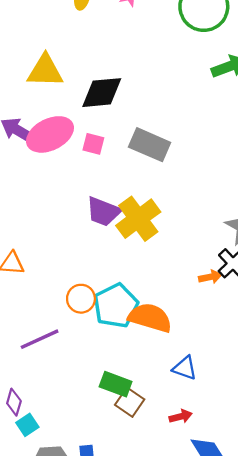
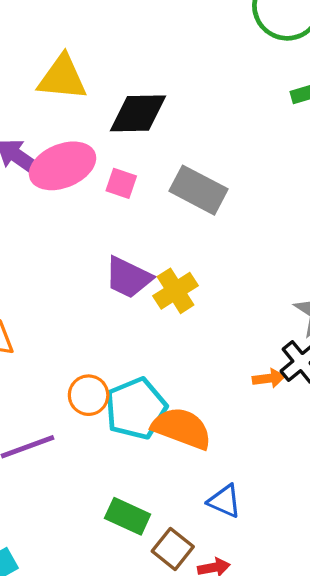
yellow cross: (138, 219) -> (175, 291), size x0.7
brown square: (130, 402) -> (173, 549), moved

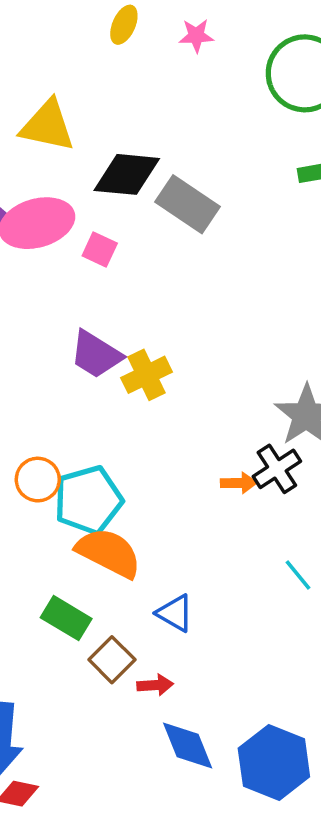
gray rectangle: (199, 190) -> (187, 204), moved
orange semicircle: (182, 428) -> (109, 553), moved

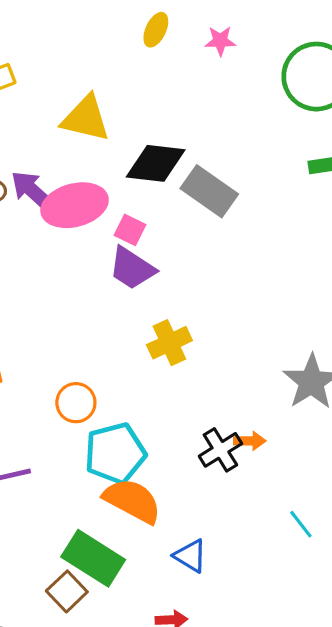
purple trapezoid: (96, 354) -> (132, 268), moved
black cross: (277, 469) -> (220, 450), moved
orange circle: (38, 480) -> (76, 403), moved
green rectangle: (66, 618) -> (93, 558), size x1.4
brown square: (112, 660) -> (67, 591), moved

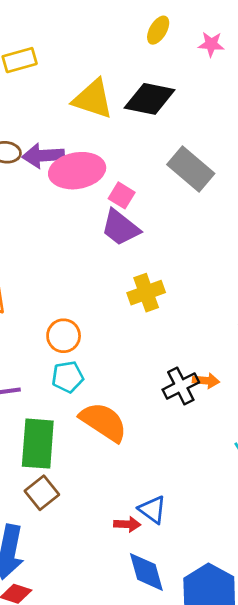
black diamond: (156, 163) -> (150, 99), moved
purple arrow: (33, 191) -> (43, 156), turned -51
cyan pentagon: (115, 453) -> (68, 377), moved, size x0.6
blue triangle: (190, 556) -> (152, 510), moved
green rectangle: (93, 558) -> (38, 444), moved, turned 57

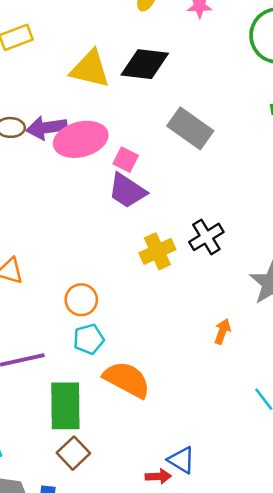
orange arrow: (206, 381) -> (222, 331), turned -70
black cross: (181, 386) -> (206, 237), moved

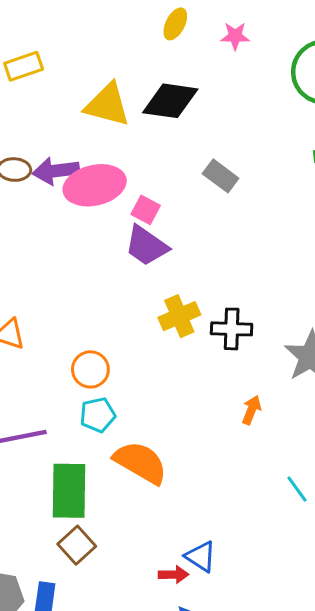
gray rectangle: (190, 128) -> (221, 176), size x0.7
black cross: (206, 237) -> (232, 329), moved, turned 32

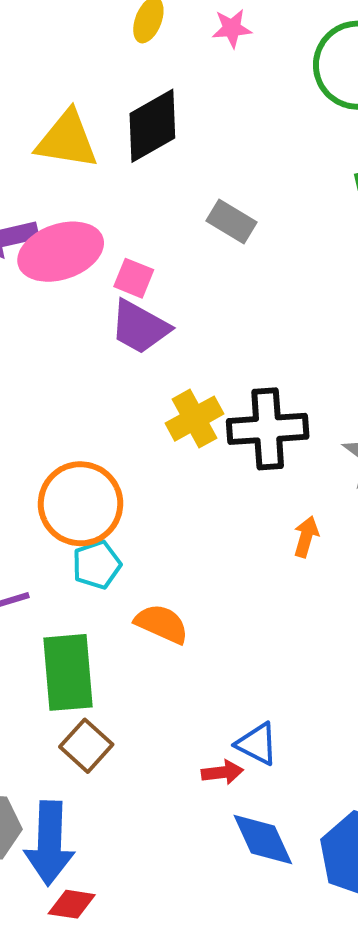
black diamond: (170, 101) -> (152, 126), turned -32
black cross: (232, 329) -> (268, 429), size x1.4
orange circle: (90, 369) -> (81, 504), size x1.6
orange semicircle: (140, 462) -> (162, 624), size x0.7

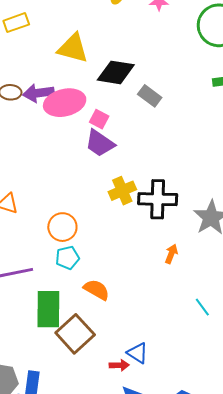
black diamond: (152, 126) -> (116, 72), moved, turned 33
orange circle: (81, 504) -> (62, 227), size x0.7
brown square: (86, 746) -> (75, 334), moved, size x1.5

